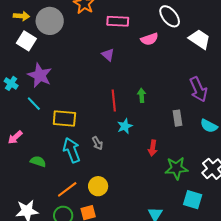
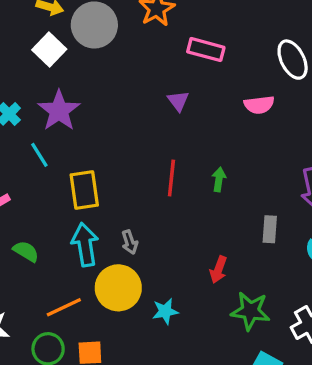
pink semicircle: (149, 39) -> (259, 105), moved
yellow rectangle: (64, 118) -> (84, 190), turned 65
cyan star: (125, 126) -> (165, 311), moved
yellow circle: (98, 186) -> (118, 288), moved, size x1.4

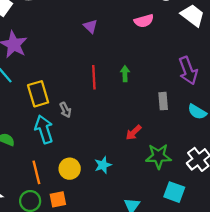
gray arrow: (130, 242) -> (65, 110), moved
red arrow: (218, 270) -> (134, 132), turned 35
yellow circle: (118, 288) -> (70, 169), moved, size x0.7
orange line: (64, 307) -> (36, 172), turned -70

